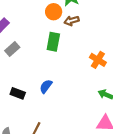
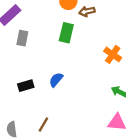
gray rectangle: (12, 49) -> (22, 38), turned -40
black rectangle: (18, 93) -> (26, 86), turned -40

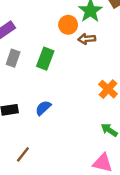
green rectangle: (66, 33) -> (45, 59), moved

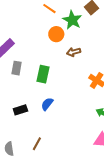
brown arrow: (87, 39) -> (74, 52), moved
green rectangle: (45, 59) -> (43, 74), moved

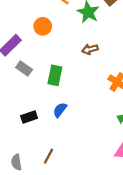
orange circle: (56, 34) -> (43, 26), moved
gray rectangle: (17, 68) -> (24, 69), turned -64

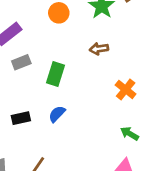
orange circle: (43, 26) -> (59, 13), moved
gray rectangle: (24, 69) -> (21, 62), turned -63

